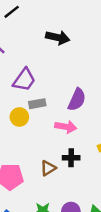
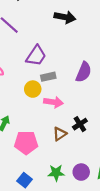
pink arrow: (66, 127) -> (53, 102), moved
black cross: (71, 158) -> (80, 124), turned -32

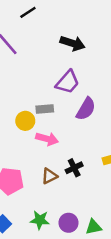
purple trapezoid: (36, 56) -> (68, 82), moved

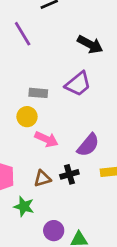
gray rectangle: (45, 109) -> (38, 93), moved
purple semicircle: (86, 109) -> (88, 145), moved
green star: (40, 220) -> (24, 207), moved

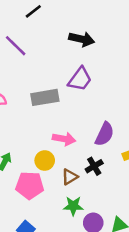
gray rectangle: (38, 93) -> (45, 97), size x1.5
yellow circle: (27, 117) -> (45, 161), moved
green star: (24, 207) -> (73, 206), moved

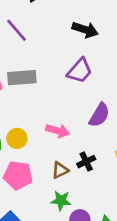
gray rectangle: (45, 97) -> (22, 78), moved
purple semicircle: (104, 134) -> (99, 115), moved
yellow circle: (45, 161) -> (17, 138), moved

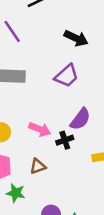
black cross: (86, 162) -> (65, 140), moved
green star: (61, 200) -> (16, 193), moved

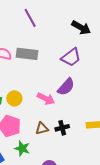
purple semicircle: (80, 119) -> (66, 87), moved
black cross: (65, 140) -> (62, 128), moved

